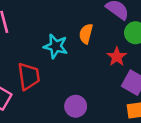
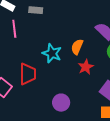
red star: (117, 57) -> (86, 67), moved

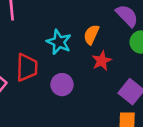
purple circle: (61, 103) -> (62, 85), moved

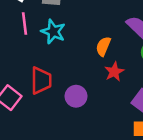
cyan star: (59, 42) -> (53, 32), moved

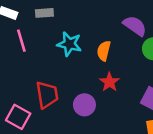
cyan star: (53, 32) -> (69, 44), moved
red star: (114, 72) -> (109, 82), moved

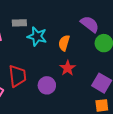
gray rectangle: (44, 13) -> (19, 23), moved

